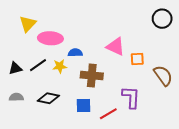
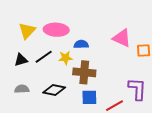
yellow triangle: (28, 24) -> (27, 31), moved
brown cross: (92, 75) -> (84, 72), moved

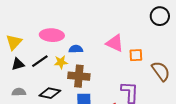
yellow triangle: (27, 31) -> (14, 42), moved

